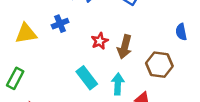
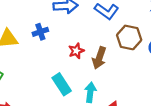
brown hexagon: (159, 65) -> (129, 37), moved

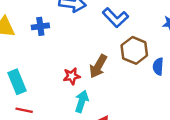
red star: (76, 51) -> (72, 76), moved
cyan rectangle: (62, 84) -> (17, 82), moved

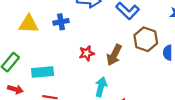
red star: (72, 76) -> (87, 53), moved
cyan rectangle: (17, 82) -> (43, 72), turned -70

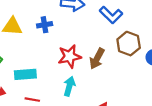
red star: (87, 53) -> (70, 56), size x1.5
cyan arrow: (101, 87) -> (69, 86), moved

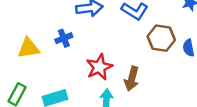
brown arrow: (97, 59) -> (132, 79), moved

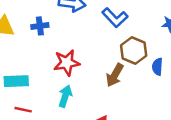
brown arrow: (132, 79) -> (115, 75), moved

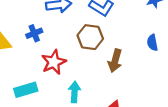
brown hexagon: (134, 50) -> (90, 37), moved
red star: (67, 63) -> (54, 62), moved

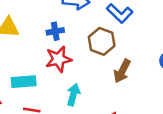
blue cross: (34, 33) -> (55, 31), moved

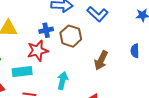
brown hexagon: (102, 41) -> (71, 36), moved
red star: (59, 59) -> (38, 51), moved

